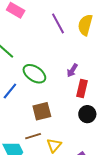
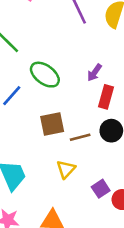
brown line: (33, 136) -> (80, 137), moved

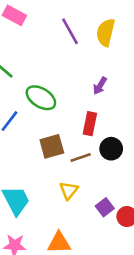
purple arrow: (94, 73) -> (100, 86), moved
red rectangle: (106, 97) -> (90, 124), moved

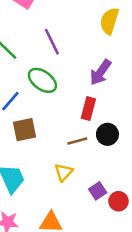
purple line: (70, 31) -> (52, 42), moved
purple arrow: (100, 86) -> (101, 72), size x1.5
brown square: (52, 146) -> (25, 130), moved

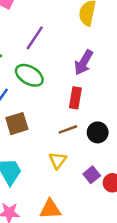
purple line: (52, 42) -> (35, 38), turned 65
black circle: (107, 134) -> (98, 132), moved

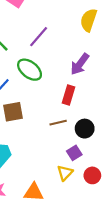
yellow triangle: (58, 160) -> (65, 173), moved
purple square: (92, 175) -> (74, 153), moved

